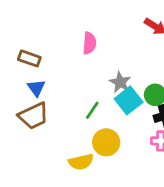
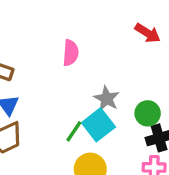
cyan square: (129, 100) -> (98, 125), moved

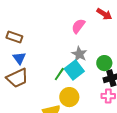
pink semicircle: (71, 53) -> (78, 26), moved, turned -147

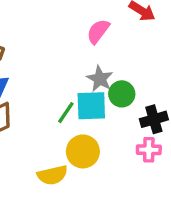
green circle: (104, 63) -> (122, 94), moved
cyan square: (74, 70) -> (91, 106), turned 36

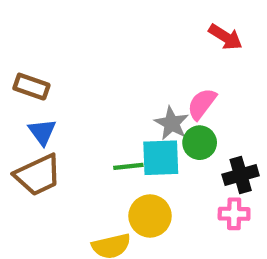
pink semicircle: (98, 31) -> (202, 104), moved
green line: (66, 113) -> (128, 166), turned 50

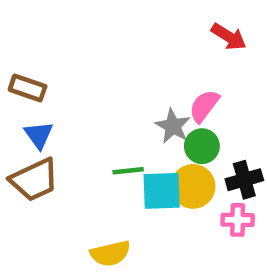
cyan square: (161, 158) -> (162, 191), moved
yellow circle: (150, 216) -> (193, 186), moved

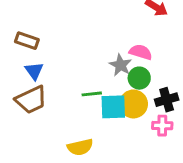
pink semicircle: (204, 106) -> (141, 52), turned 70

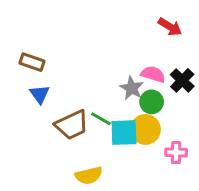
green line: (92, 94) -> (101, 119), turned 36
brown trapezoid: (31, 100) -> (72, 125), moved
black cross: (167, 100) -> (182, 80), moved, turned -30

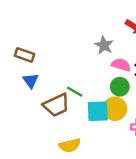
gray star: (132, 88) -> (104, 45), moved
green line: (101, 119) -> (75, 92), moved

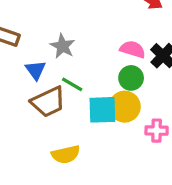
gray star: (104, 45) -> (63, 46), moved
blue triangle: (31, 81) -> (35, 70), moved

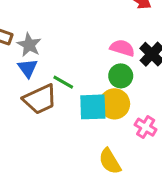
gray star: (63, 46) -> (29, 45), moved
pink cross: (157, 131) -> (146, 127), turned 30
yellow semicircle: (66, 154) -> (110, 161), moved, turned 72

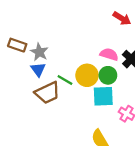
yellow circle: (115, 104) -> (87, 75), moved
cyan square: (93, 107) -> (103, 96), moved

